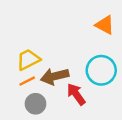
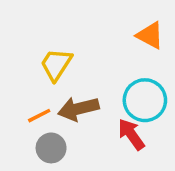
yellow trapezoid: (28, 60) -> (56, 64), moved, turned -30
red arrow: (76, 94) -> (131, 134), moved

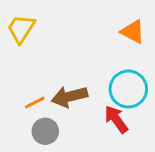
yellow trapezoid: (56, 64) -> (21, 29), moved

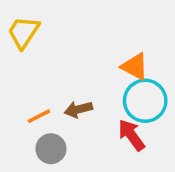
orange triangle: (133, 32) -> (135, 67), moved
brown arrow: (69, 97) -> (78, 109), size x0.7

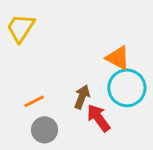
brown arrow: (78, 109) -> (82, 97), moved, turned 125
red arrow: (131, 135) -> (98, 118), moved

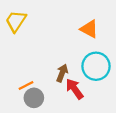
orange triangle: (118, 58) -> (89, 29), moved
orange line: (34, 101) -> (26, 85), moved

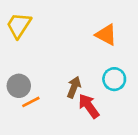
cyan circle: (96, 66) -> (114, 79), size x0.7
gray circle: (34, 98) -> (19, 86), moved

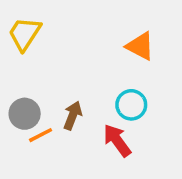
cyan circle: (114, 79) -> (131, 105), moved
brown arrow: (74, 87) -> (73, 116), moved

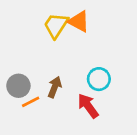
yellow trapezoid: (25, 34) -> (56, 25), moved
orange triangle: (140, 46) -> (79, 21), moved

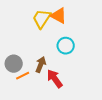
cyan circle: (99, 79) -> (66, 46), moved
red arrow: (88, 106) -> (55, 79), moved

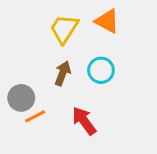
orange triangle: (59, 16) -> (107, 21), moved
brown arrow: (41, 65) -> (63, 73), moved

